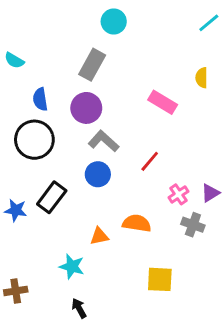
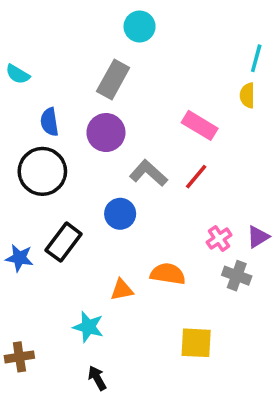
cyan line: (209, 23) -> (256, 58), moved, turned -35
gray L-shape: (104, 141) -> (148, 173), moved
red line: (150, 161) -> (196, 177), moved

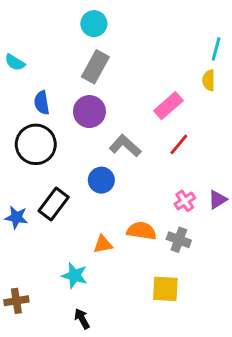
cyan circle: (140, 27) -> (94, 24), moved
pink rectangle: (200, 125) -> (168, 106), turned -72
red line: (196, 177) -> (179, 144), moved
gray cross: (237, 276) -> (179, 240), moved

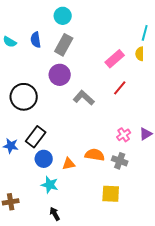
blue semicircle: (42, 103) -> (36, 40), moved
pink rectangle: (168, 106) -> (115, 59), moved
red line: (179, 144) -> (120, 88), moved
blue circle: (101, 180) -> (44, 159), moved

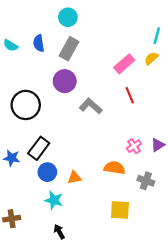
yellow semicircle: (140, 54) -> (151, 58), turned 48
red line: (120, 88) -> (130, 95), turned -63
orange semicircle: (95, 155) -> (114, 168), moved
gray cross: (120, 161) -> (146, 181), moved

